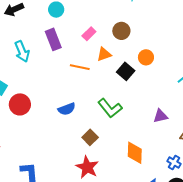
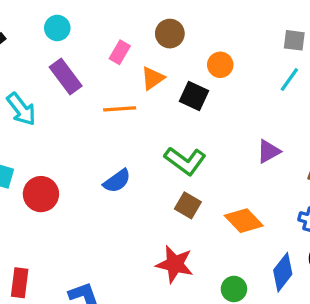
brown square: (90, 137) -> (188, 205), moved
orange diamond: (135, 153) -> (244, 221), turned -30

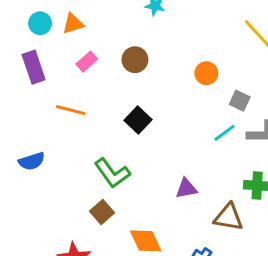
orange circle: (220, 65) -> (206, 73), moved
orange triangle: (153, 78) -> (73, 24), moved
blue semicircle: (117, 181) -> (32, 161), moved

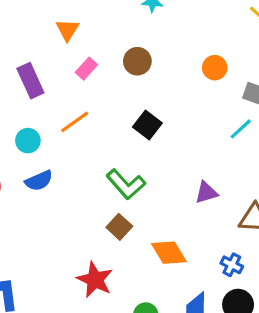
cyan circle: (40, 23) -> (28, 141), moved
orange triangle: (73, 24) -> (67, 30), turned -35
orange line: (71, 110) -> (75, 122), turned -44

